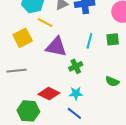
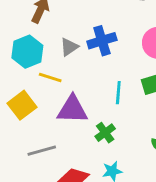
gray line: (17, 71) -> (42, 151), moved

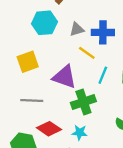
yellow line: (50, 78) -> (87, 53), moved
green cross: (105, 133) -> (83, 102), size x1.5

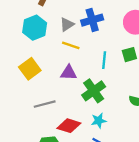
yellow line: (87, 53) -> (71, 45), moved
purple triangle: (64, 77) -> (69, 73), size x0.7

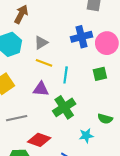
blue cross: (92, 20) -> (81, 37), moved
cyan line: (104, 60) -> (66, 75), moved
cyan star: (99, 121) -> (86, 136), moved

